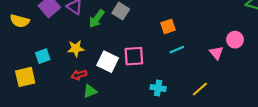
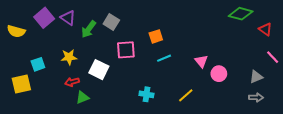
pink circle: (235, 40) -> (219, 74), moved
pink square: (134, 56) -> (126, 50), moved

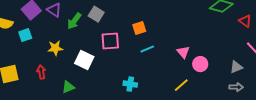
cyan square: (38, 64) -> (25, 35), moved
red arrow: (72, 82) -> (41, 72), moved, turned 96
yellow line: (186, 95) -> (181, 85), moved

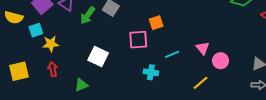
pink square: (110, 41) -> (138, 40), moved
yellow star: (55, 48) -> (51, 44), moved
cyan line: (147, 49) -> (172, 54), moved
cyan cross: (130, 84) -> (151, 72), moved

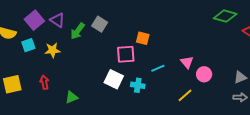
orange square: (156, 23) -> (143, 38), turned 32
yellow star: (51, 44) -> (52, 50), moved
white square: (98, 56) -> (114, 79), moved

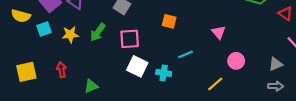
green arrow: (78, 31) -> (98, 32), moved
pink square: (126, 54) -> (130, 39), moved
pink triangle: (187, 62) -> (219, 32), moved

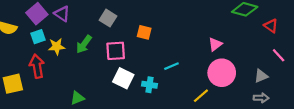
orange square: (169, 21) -> (144, 32), moved
cyan square: (44, 29) -> (38, 37), moved
pink triangle: (219, 32) -> (215, 44), moved, turned 32
pink circle: (236, 61) -> (222, 73), size x1.6
red arrow: (61, 70) -> (37, 66), moved, size x1.5

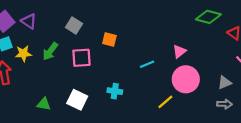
cyan line: (171, 66) -> (147, 64), moved
white square: (123, 78) -> (77, 100), moved
green triangle: (77, 98) -> (44, 104), turned 32

